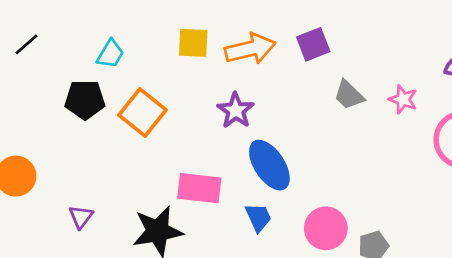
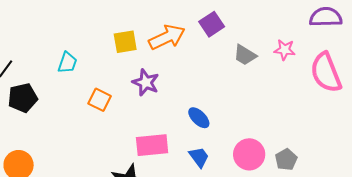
black pentagon: (85, 100) -> (23, 98), moved
purple star: (236, 110) -> (146, 82), moved
orange square: (143, 113) -> (100, 100), size x0.7
blue ellipse: (269, 165) -> (199, 118), size x0.6

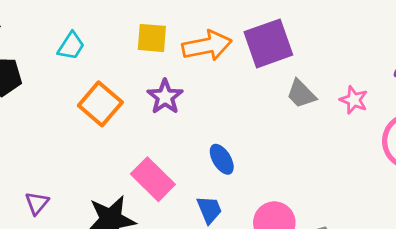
purple square: (212, 24) -> (268, 43), size x1.5
orange square: (100, 100) -> (100, 104), size x1.4
pink rectangle: (152, 145) -> (153, 179), turned 36

